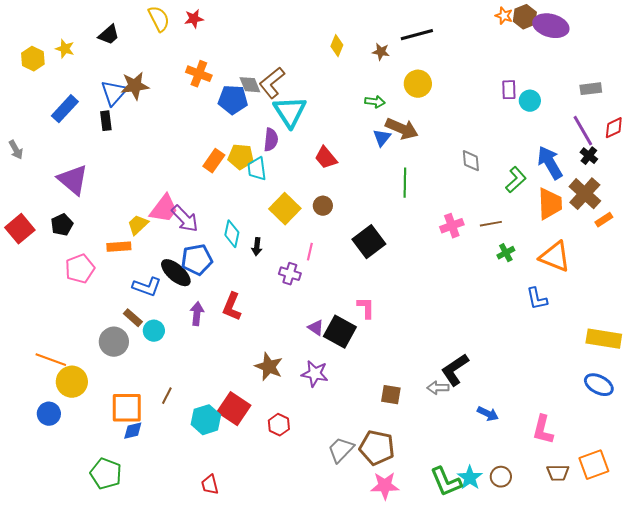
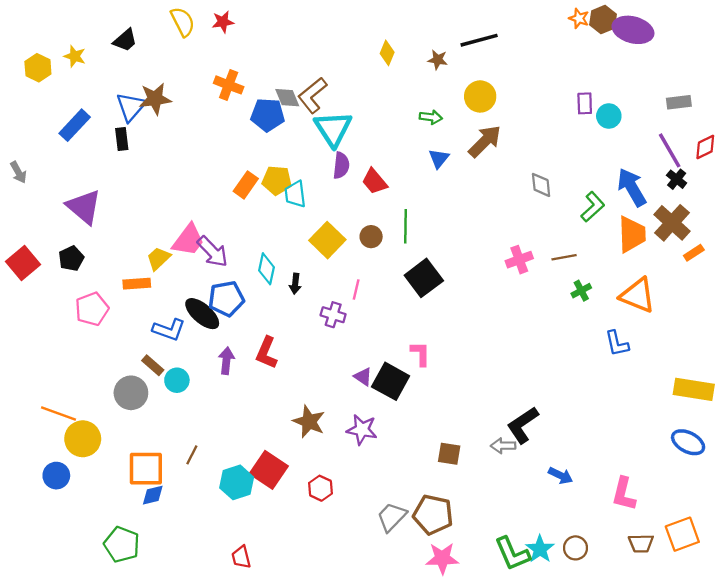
brown arrow: (402, 129) -> (485, 141), moved, turned -68
purple semicircle: (271, 140) -> (341, 165), moved
green line: (405, 183) -> (405, 226), moved

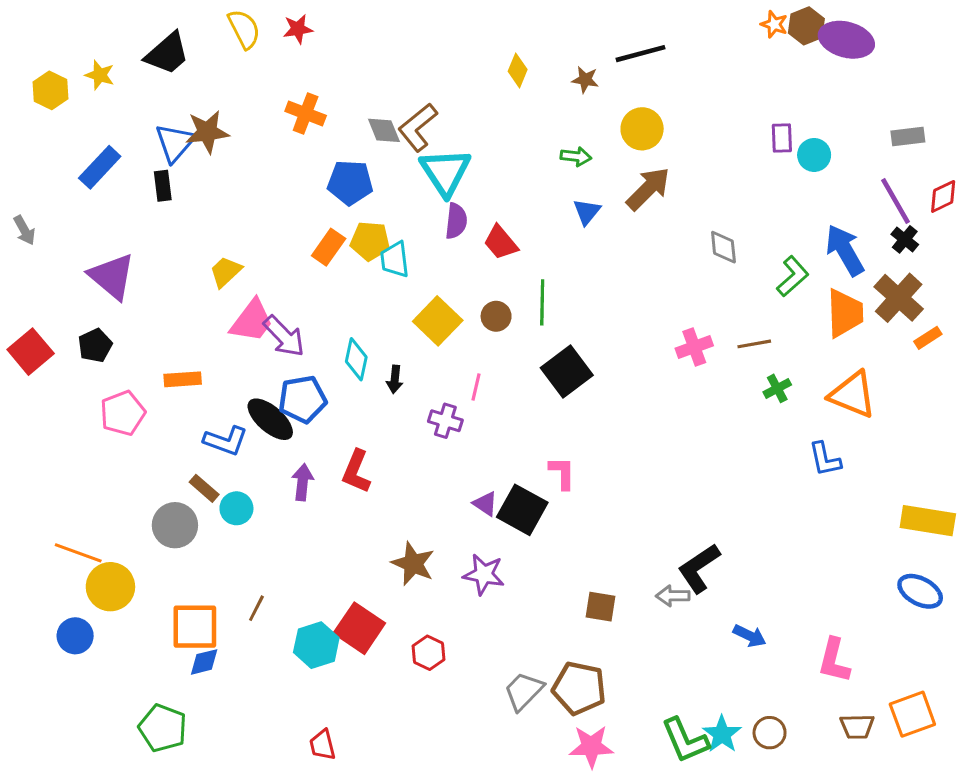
black trapezoid: (125, 40) -> (167, 54), size x1.4
blue pentagon: (268, 115) -> (350, 183), moved
yellow trapezoid: (159, 258) -> (226, 272), moved

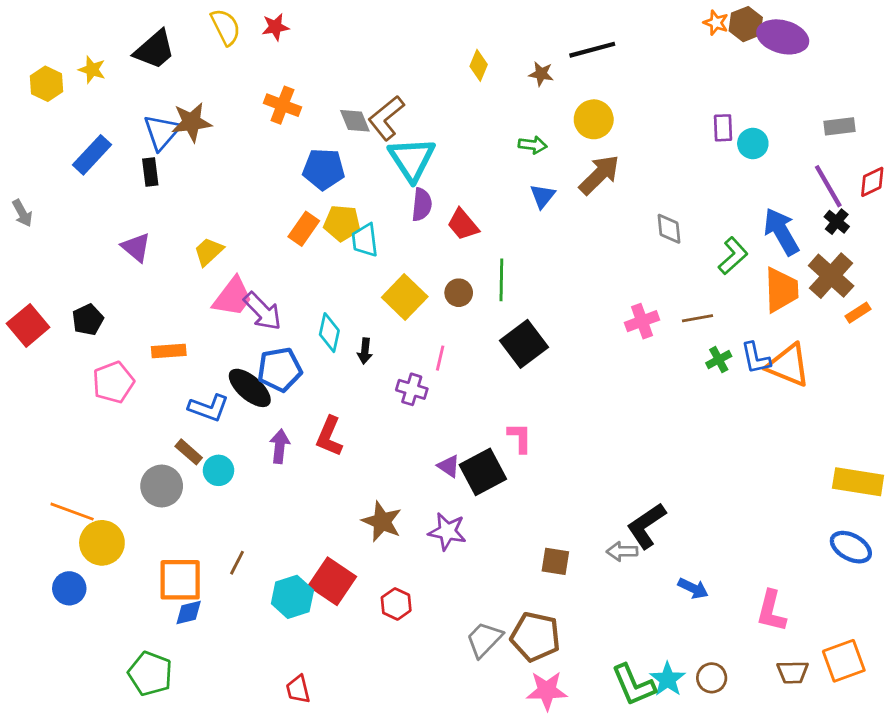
purple triangle: (112, 276) -> (136, 247), moved, size x0.7
blue L-shape: (825, 459) -> (756, 358), moved
black square: (522, 510) -> (483, 472), turned 33

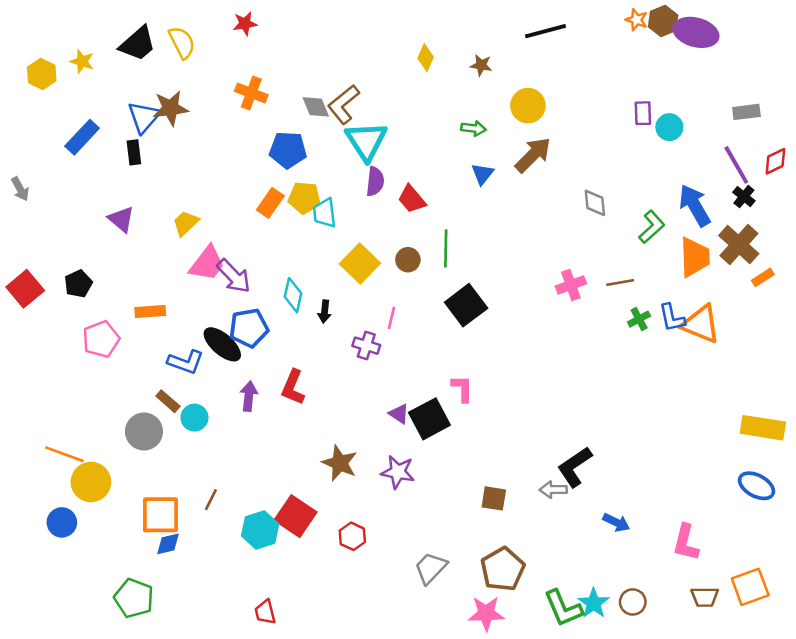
yellow semicircle: (226, 27) -> (182, 42), moved
black line: (592, 50) -> (546, 31), moved
brown pentagon: (535, 637) -> (503, 569), moved, turned 30

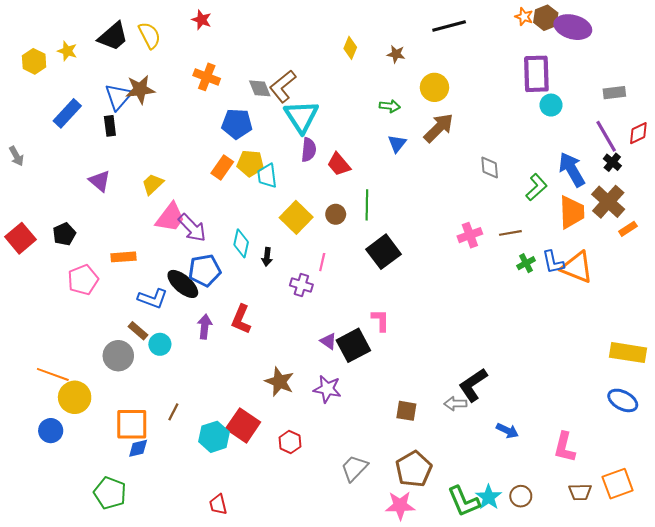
red star: (245, 24) -> (202, 20), turned 30
purple rectangle: (643, 113) -> (536, 74), moved, size x1.8

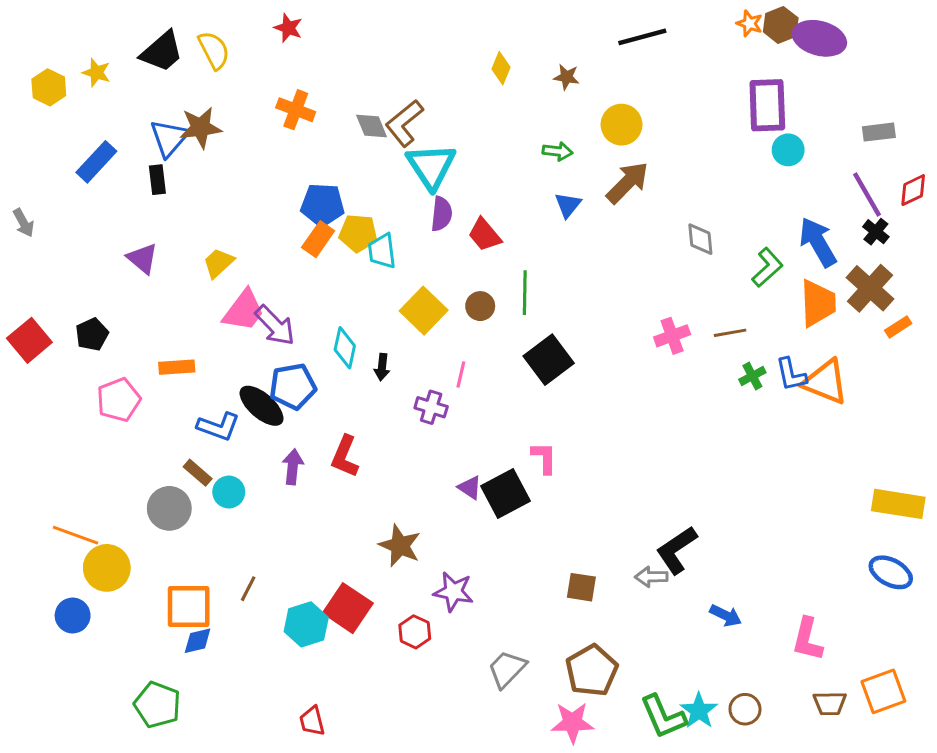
blue pentagon: (237, 124) -> (323, 205), moved
purple star: (327, 389) -> (453, 592), moved

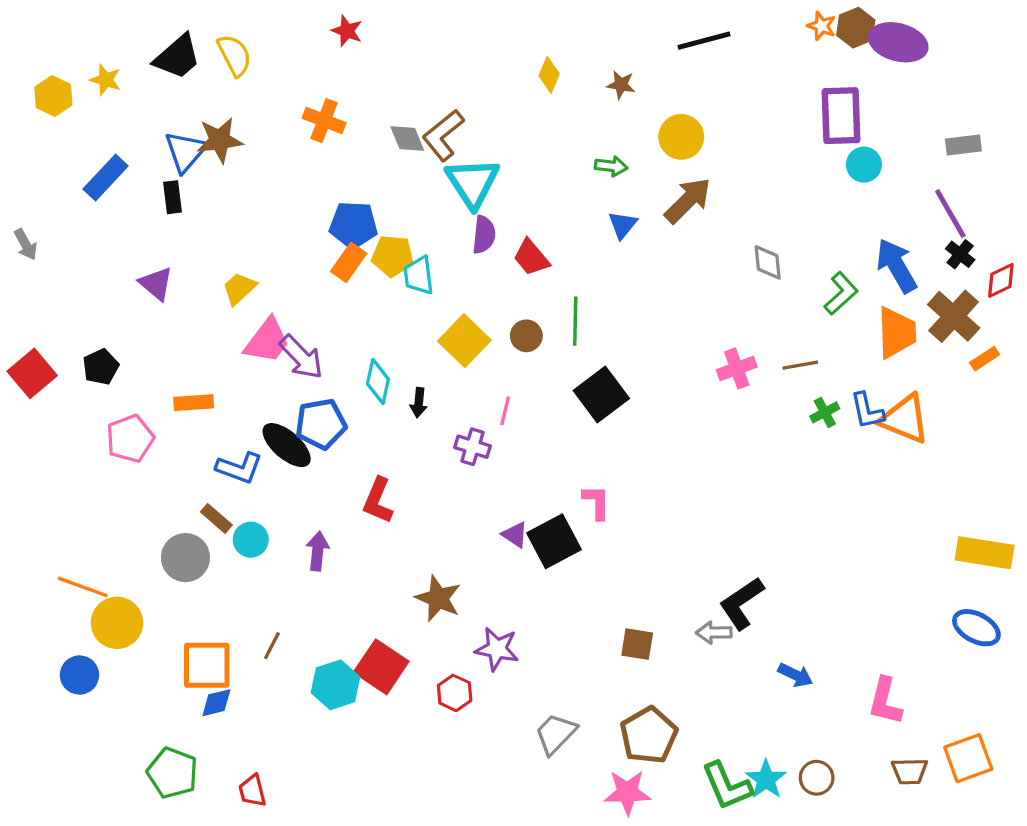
red star: (288, 28) -> (347, 31), moved
red diamond: (913, 190) -> (1001, 280), moved
purple arrow: (293, 467) -> (318, 551), moved
red trapezoid: (312, 721) -> (252, 791), moved

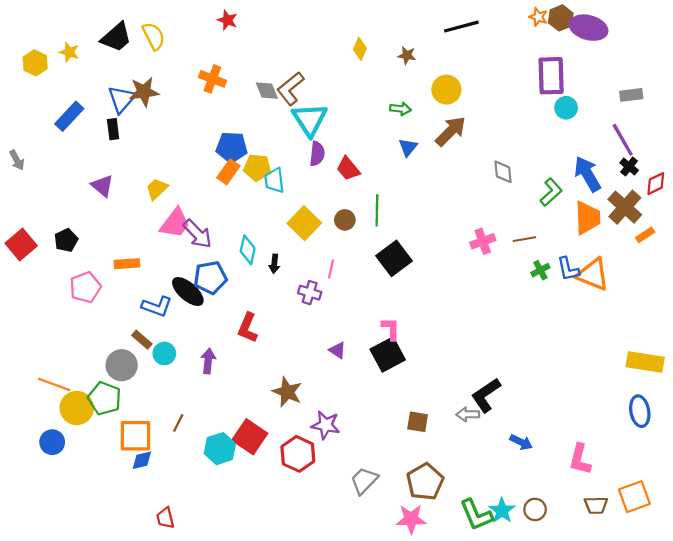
black square: (554, 541) -> (388, 355), moved
blue ellipse: (976, 628) -> (640, 411), turned 52
red hexagon: (455, 693) -> (298, 454), size x1.5
green pentagon: (172, 773) -> (105, 398), moved

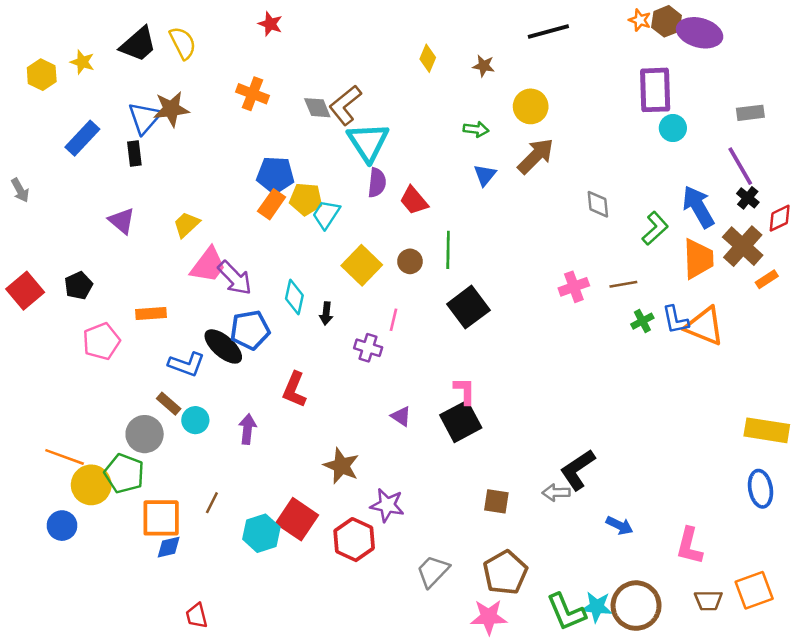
cyan trapezoid: (274, 180) -> (326, 214), turned 40
brown circle: (535, 509) -> (636, 606), size x1.8
cyan star: (502, 511) -> (597, 607), turned -30

